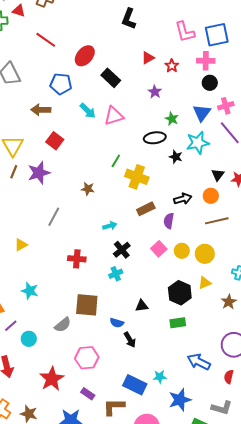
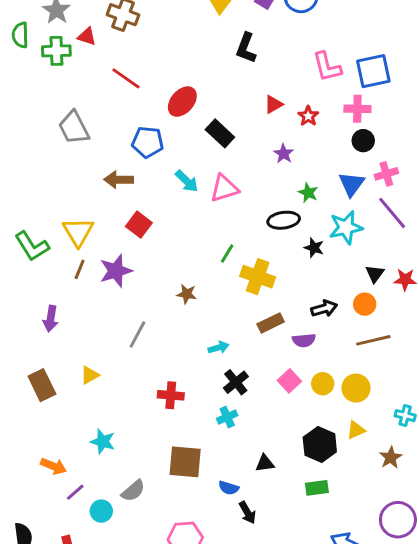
purple semicircle: (169, 221) -> (304, 340), turned -105
gray semicircle: (63, 325) -> (133, 491), moved

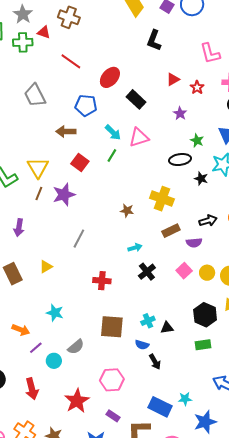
green line: (227, 253) -> (112, 156), moved
brown star: (187, 294) -> (127, 211), moved
cyan cross: (227, 417) -> (148, 321), moved

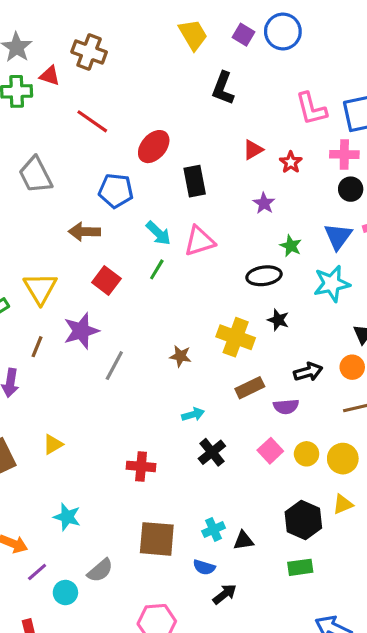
black rectangle: (136, 99) -> (195, 181), turned 36
black star: (201, 179) -> (278, 320), moved
brown line: (39, 194) -> (37, 347), moved
gray line: (79, 239) -> (114, 366), moved
black arrow: (155, 362) -> (225, 594), turned -98

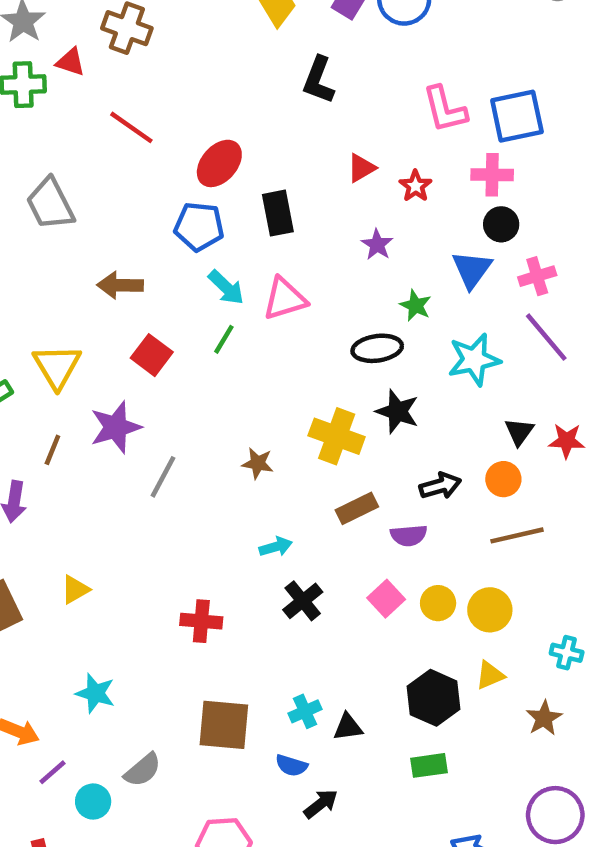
blue pentagon: (116, 191) -> (199, 227), moved
blue triangle: (338, 236) -> (472, 269), moved
black star: (278, 320) -> (397, 411), size x1.4

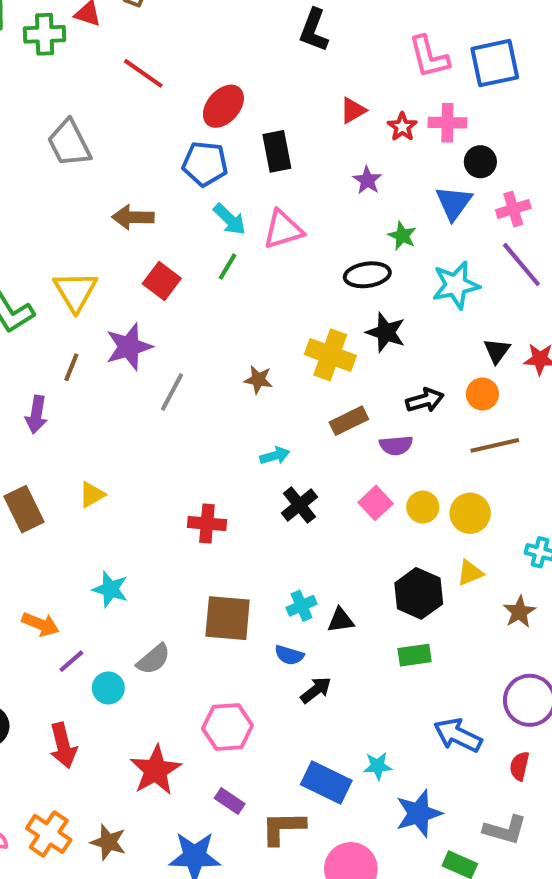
pink cross: (492, 175) -> (447, 123), moved

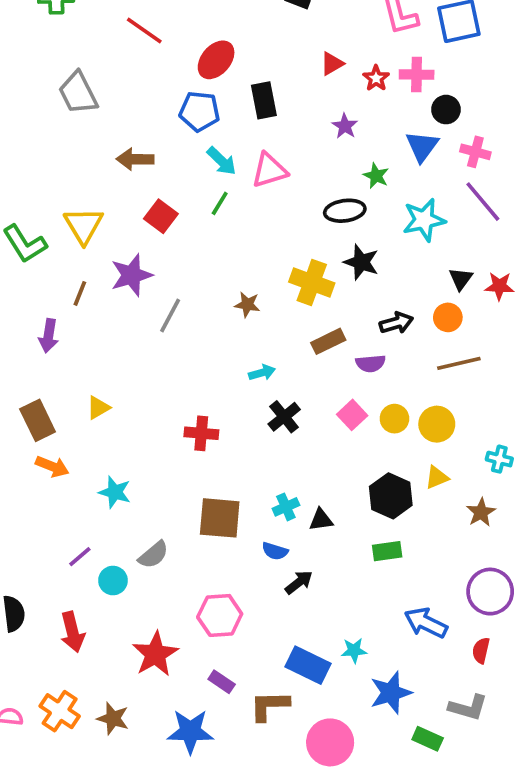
pink cross: (513, 209) -> (475, 152), turned 32
orange arrow: (40, 624) -> (52, 466), moved

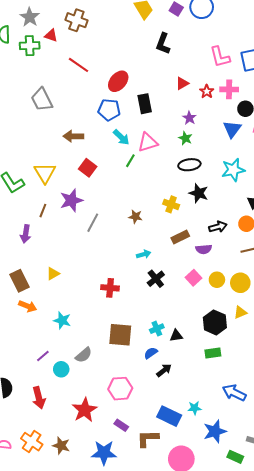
green star: (376, 176) -> (185, 138), moved
green line: (220, 203) -> (130, 161), moved
yellow cross: (312, 282) -> (171, 204), size x0.7
blue semicircle: (275, 551) -> (151, 353), turned 128

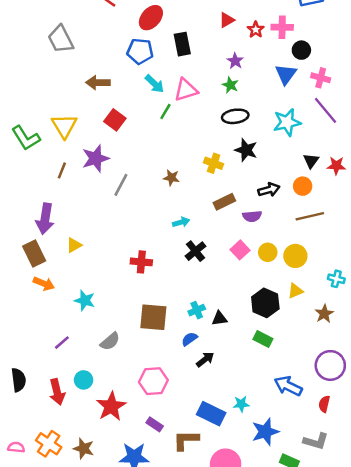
purple arrow: (26, 234) -> (45, 219), moved, size x1.4
green rectangle: (213, 353) -> (263, 339), turned 35
cyan circle: (61, 369) -> (84, 380), moved

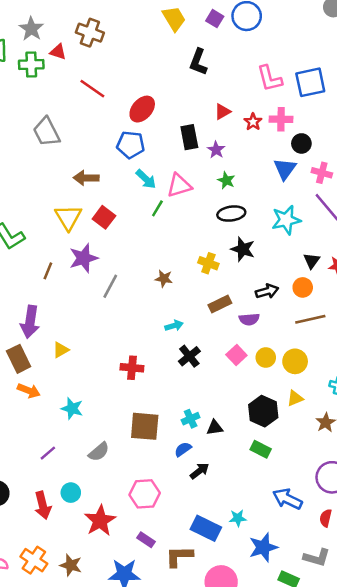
black rectangle: (182, 44) -> (189, 137), moved
purple star: (235, 61) -> (216, 150), moved
yellow triangle: (64, 126) -> (68, 217), moved

